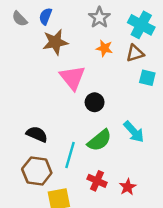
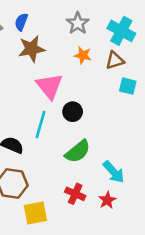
cyan arrow: (134, 132) -> (114, 172), moved
cyan line: (70, 155) -> (41, 125), moved

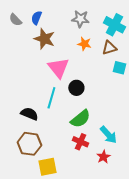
gray star: (78, 23) -> (80, 19), turned -30
brown star: (32, 49) -> (44, 39), turned 30
red cross: (75, 194) -> (80, 142), moved

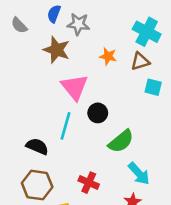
blue semicircle: (36, 18) -> (54, 14), moved
gray star: (80, 19) -> (78, 24), moved
green semicircle: (80, 119) -> (121, 141), moved
red cross: (80, 142) -> (89, 183), moved

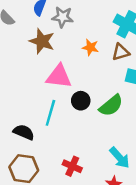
pink triangle: (75, 87) -> (59, 76), turned -44
green semicircle: (121, 141) -> (111, 106), moved

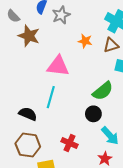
gray star: (63, 17) -> (61, 15), turned -30
brown star: (42, 41) -> (29, 36), moved
black circle: (81, 101) -> (93, 114), moved

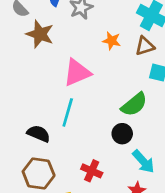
pink triangle: (58, 66) -> (77, 73), turned -30

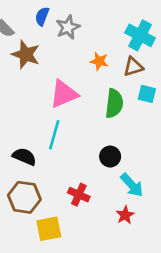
green semicircle: (134, 104) -> (114, 103), moved, turned -44

